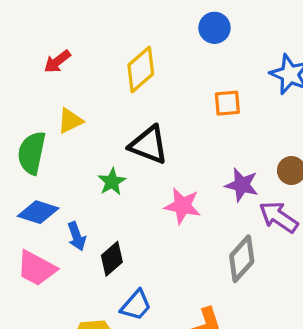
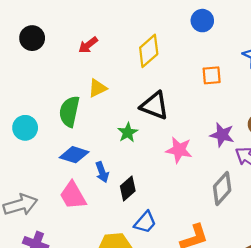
pink trapezoid: (36, 268) -> (73, 195), turned 32

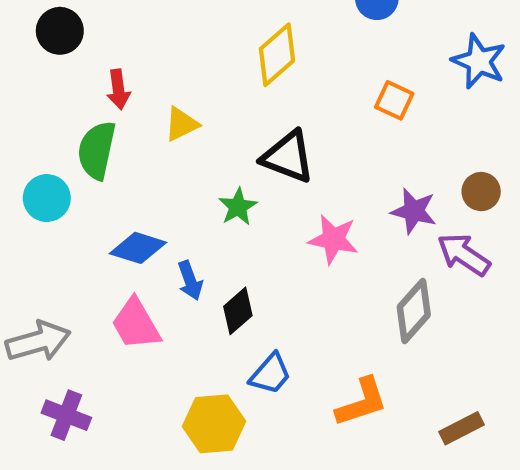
red arrow: (88, 45) -> (118, 89), moved, turned -60
orange square: (212, 75) -> (394, 100), turned 30
green semicircle: (69, 112) -> (97, 150), moved

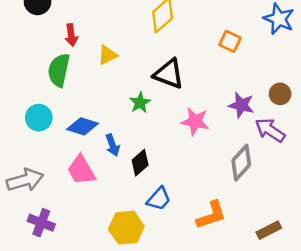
cyan circle: (47, 198) -> (39, 118), moved

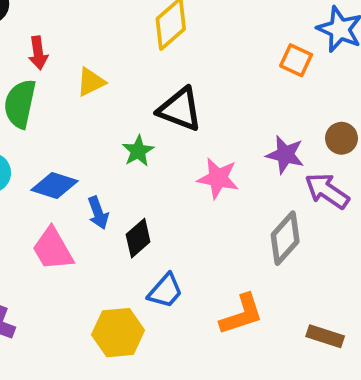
orange square: (230, 41) -> (296, 60), moved
brown rectangle: (269, 230) -> (325, 336), turned 45

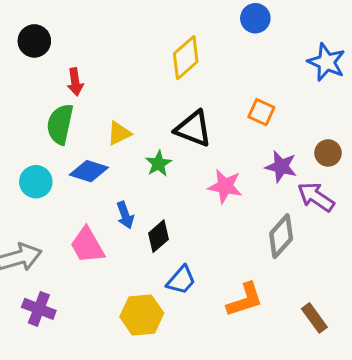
orange square: (296, 60) -> (261, 112), moved
yellow triangle: (91, 82) -> (119, 133), moved
blue diamond: (54, 185) -> (89, 171), moved
brown rectangle: (325, 336) -> (314, 318), turned 36

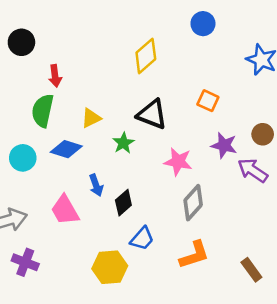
gray diamond: (281, 236) -> (193, 203), moved

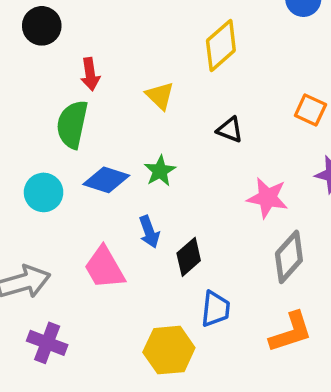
black triangle: (152, 114) -> (230, 130), size x0.6
yellow triangle: (91, 118) -> (160, 96), moved, turned -50
green star: (123, 143) -> (160, 171), moved
blue trapezoid: (142, 239) -> (216, 309), turned -35

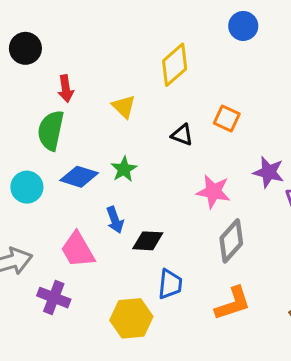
orange square: (310, 110) -> (227, 118), moved
black diamond: (189, 257) -> (148, 241), turned 44
purple cross: (47, 343) -> (54, 298), moved

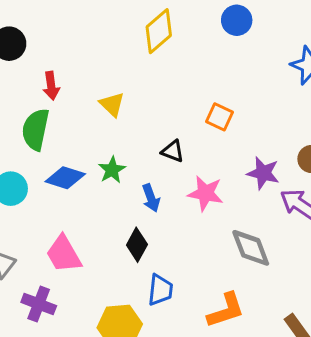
yellow diamond: (175, 65) -> (159, 31), moved
black triangle: (182, 135) -> (173, 151), moved
blue arrow: (115, 220) -> (151, 198), moved
black diamond: (148, 241) -> (137, 245), turned -64
gray diamond: (231, 241) -> (251, 248), moved, turned -63

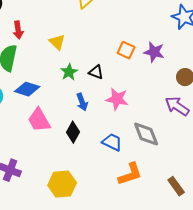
green star: (112, 170) -> (69, 72), moved
purple star: (263, 173) -> (154, 52), moved
pink trapezoid: (64, 254) -> (39, 120), moved
blue trapezoid: (160, 290) -> (112, 142), moved, turned -70

